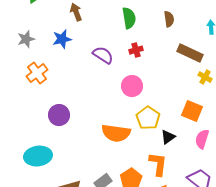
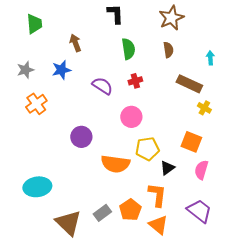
purple circle: (59, 115) -> (81, 137), moved
yellow pentagon: (148, 118) -> (147, 149), turned 30

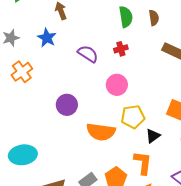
green semicircle: (128, 49) -> (126, 17), moved
blue star: (61, 70) -> (47, 38), turned -30

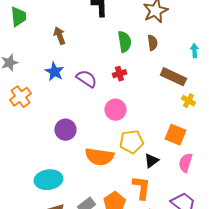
blue star: (47, 38) -> (54, 72), moved
cyan ellipse: (23, 155) -> (48, 180), moved

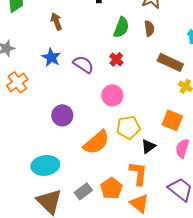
green semicircle: (124, 42) -> (121, 27), turned 30
red cross: (119, 74) -> (116, 59), turned -32
orange semicircle: (99, 157) -> (96, 142), turned -48

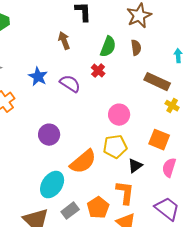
brown arrow: (56, 21) -> (64, 41), moved
red cross: (116, 59) -> (98, 71), moved
pink circle: (112, 95) -> (119, 115), moved
cyan ellipse: (45, 165) -> (52, 185), moved, turned -48

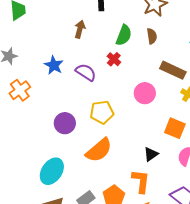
brown arrow: (64, 41) -> (80, 29), turned 36
pink circle: (119, 115) -> (145, 93), moved
yellow pentagon: (115, 147) -> (102, 112), moved
cyan ellipse: (52, 185) -> (52, 171), moved

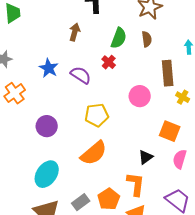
brown rectangle: (173, 70) -> (168, 73), turned 60
purple circle: (65, 123) -> (47, 126), moved

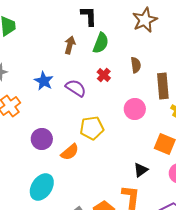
green semicircle: (119, 38) -> (101, 43), moved
brown semicircle: (147, 39) -> (136, 65), moved
orange semicircle: (94, 153) -> (70, 152), moved, size x0.7

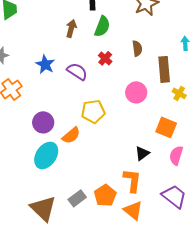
cyan ellipse: (42, 187) -> (46, 155), moved

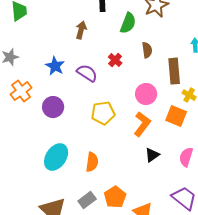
green semicircle: (102, 26) -> (128, 23), moved
purple circle: (43, 122) -> (53, 107), moved
orange square: (166, 127) -> (176, 116), moved
orange semicircle: (71, 135) -> (92, 162), moved, turned -42
orange L-shape: (132, 180) -> (142, 124), moved, turned 30

